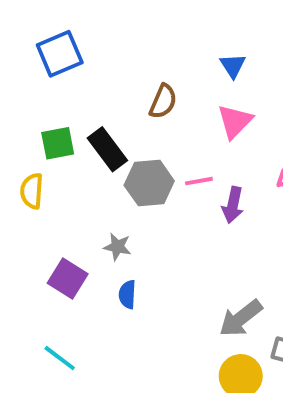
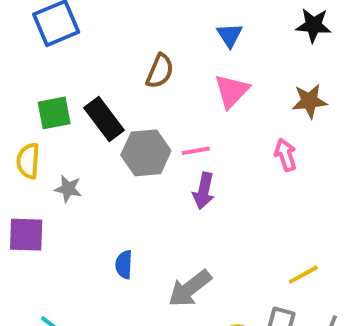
purple arrow: (233, 205) -> (204, 191), moved
gray star: (117, 247) -> (68, 189), moved
purple square: (68, 279) -> (26, 235), moved, turned -30
gray arrow: (241, 318) -> (190, 288), moved

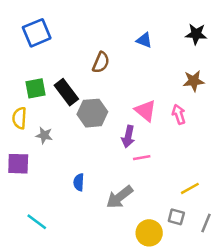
blue triangle: (230, 35) -> (144, 40), turned -35
pink triangle: (232, 91) -> (145, 111), moved, turned -35
pink line: (196, 151) -> (142, 158), moved

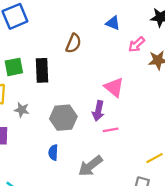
black rectangle: (66, 92) -> (42, 70), turned 35
gray hexagon: (92, 113) -> (63, 118), moved
pink arrow: (179, 114) -> (137, 44), moved, turned -114

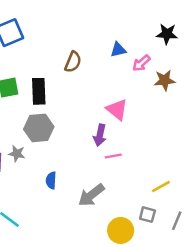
blue triangle: (113, 23) -> (118, 50), moved, turned -35
gray star: (22, 110) -> (17, 154), moved
gray hexagon: (63, 118) -> (39, 128), moved

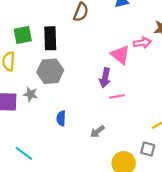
pink arrow: (141, 63) -> (142, 43), moved, turned -147
gray arrow: (91, 195) -> (97, 131), size x0.6

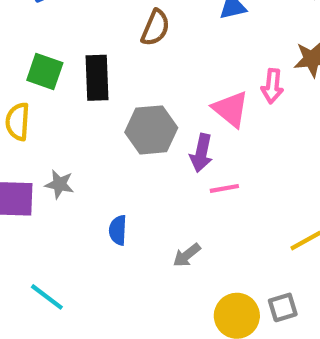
green square: (23, 35) -> (45, 72), turned 30
pink arrow: (142, 43) -> (272, 86), turned 105
gray hexagon: (50, 71) -> (151, 130), moved
gray square: (148, 149) -> (283, 307), moved, turned -32

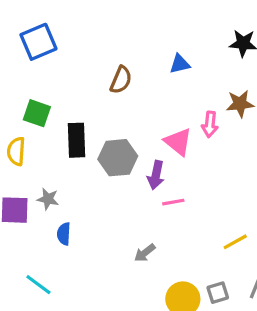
black rectangle: (97, 78) -> (77, 140), moved
blue semicircle: (118, 230) -> (64, 234), moved

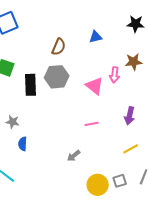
gray hexagon: (118, 158) -> (57, 77), moved
purple arrow: (156, 175) -> (130, 116), moved

